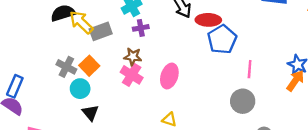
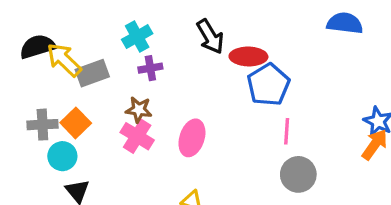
gray cross: (66, 67) -> (42, 125), turned -30
pink line: (250, 69) -> (287, 131), moved

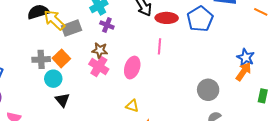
purple cross: (150, 68) -> (107, 25), turned 32
blue pentagon: (268, 85) -> (200, 19), moved
pink line: (287, 131) -> (160, 46), moved
gray circle: (298, 174) -> (208, 90), moved

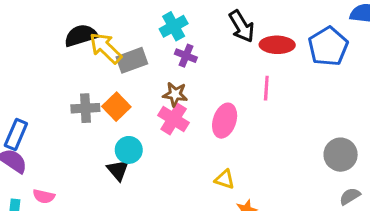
cyan circle: (53, 79) -> (129, 150), moved

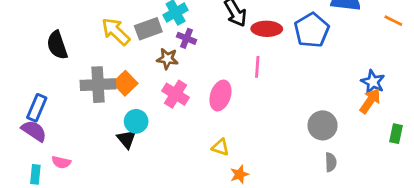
black semicircle: (81, 36) -> (57, 45), moved, turned -92
gray rectangle: (132, 60) -> (148, 29), moved
brown star: (175, 94) -> (167, 59), moved
gray cross: (85, 108) -> (98, 85), size x1.4
gray semicircle: (350, 196) -> (331, 162), turned 120

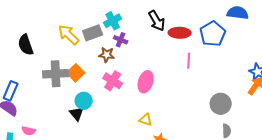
pink line: (257, 67) -> (189, 61), moved

